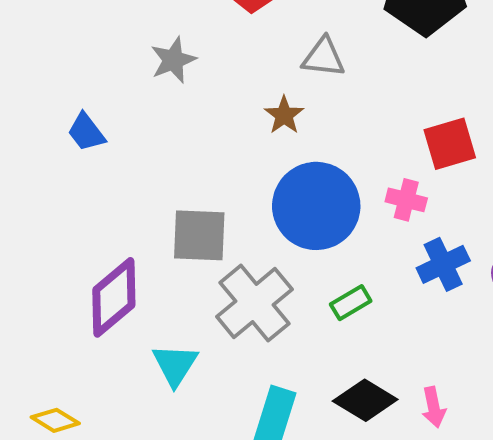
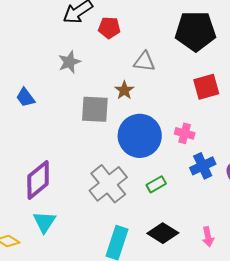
red square: (450, 144) -> (206, 87), moved
gray square: (199, 235) -> (95, 109), moved
cyan triangle: (175, 365) -> (44, 222), moved
pink arrow: (434, 407) -> (208, 237), moved

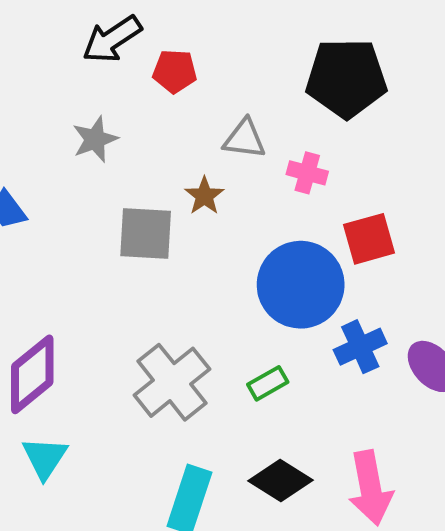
red square: (206, 87) -> (369, 239), moved
pink cross: (185, 133) -> (307, 173), moved
blue circle: (140, 136) -> (301, 285), moved
pink arrow: (208, 237) -> (370, 488), size x1.8

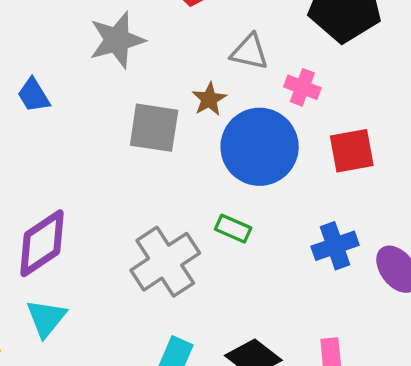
gray star: (95, 139) -> (117, 40), size x1.4
blue circle: (301, 285) -> (260, 147), moved
green rectangle: (268, 383) -> (233, 229), moved, turned 48

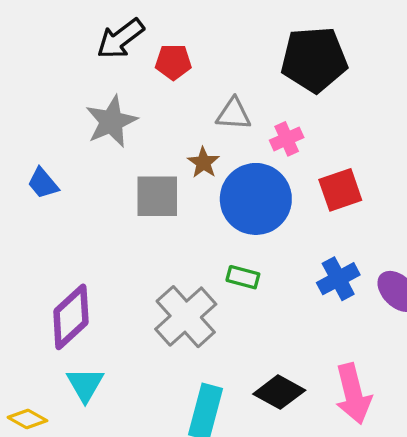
pink cross: (302, 87) -> (287, 139), turned -36

